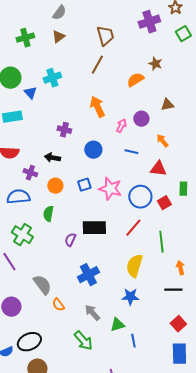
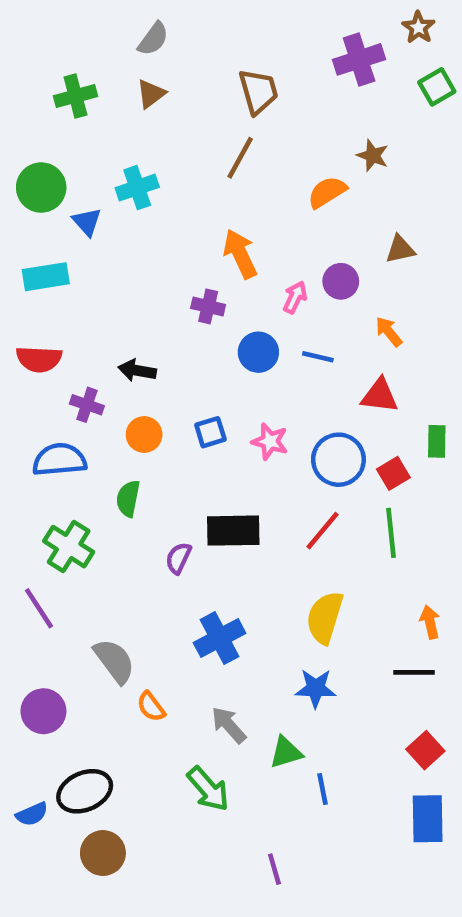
purple cross: (64, 130) -> (208, 306), moved
blue circle: (93, 150) -> (258, 352), moved
pink star: (110, 189) -> (270, 441), size x0.7
green line: (161, 242) -> (391, 533), moved

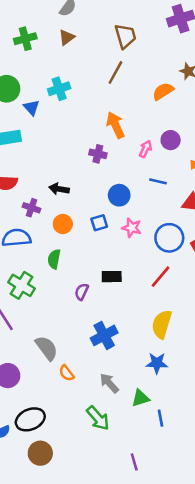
blue circle: (258, 352) -> (119, 195), moved
black rectangle: (233, 531) -> (112, 277), size x0.7

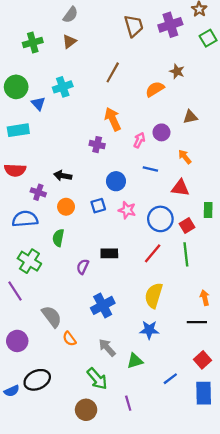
brown trapezoid: (125, 36) -> (134, 26), moved
blue line: (161, 418) -> (170, 379), moved, turned 64
brown circle: (40, 453) -> (86, 410), moved
purple line: (134, 462) -> (128, 403), moved

